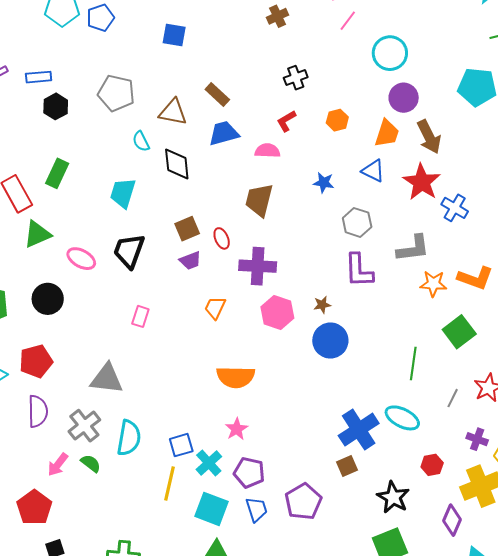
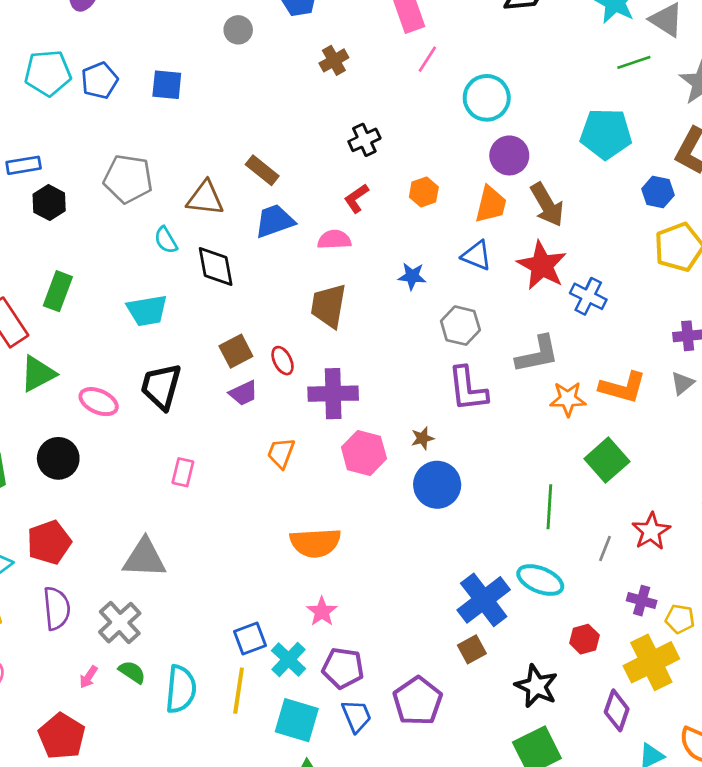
blue square: (174, 35) -> (167, 85), moved
cyan trapezoid: (123, 193) -> (147, 310), turned -112
cyan semicircle: (129, 438) -> (181, 689), moved
pink arrow: (58, 465) -> (88, 677), size x0.7

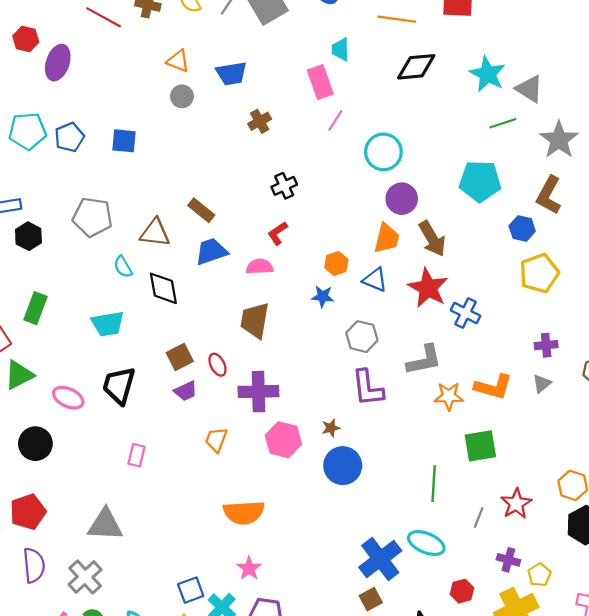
orange hexagon: (424, 192) -> (336, 263), moved
green square: (607, 460) -> (480, 446), turned 32
yellow pentagon: (680, 619) -> (539, 575), turned 30

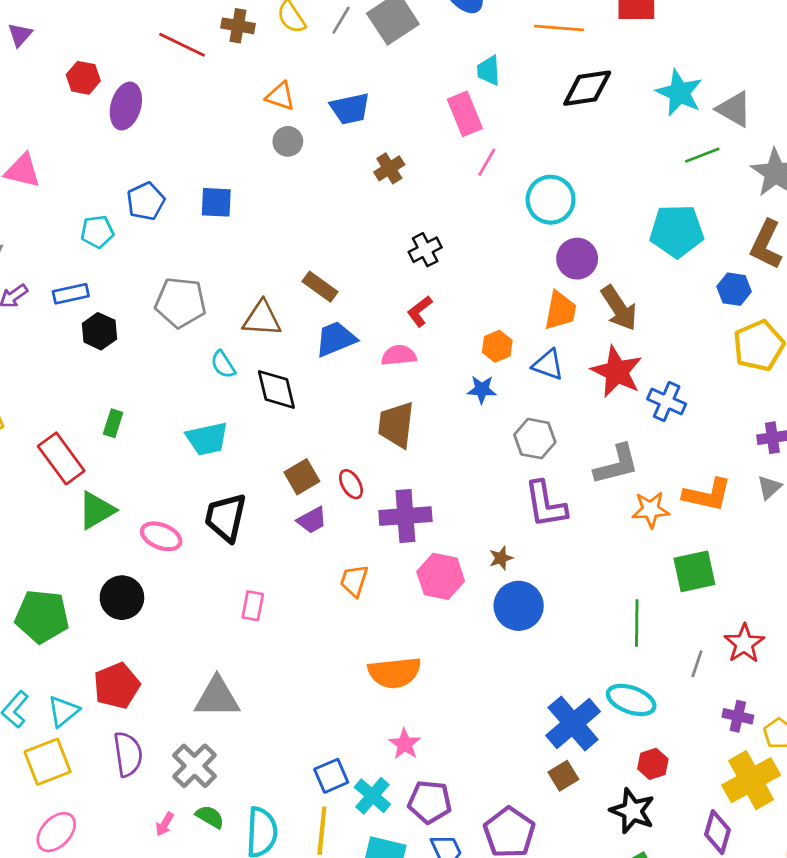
cyan pentagon: (27, 131) -> (97, 232), moved, size x0.7
green rectangle: (35, 308) -> (113, 423), size x0.7
red hexagon: (462, 591) -> (653, 764), moved

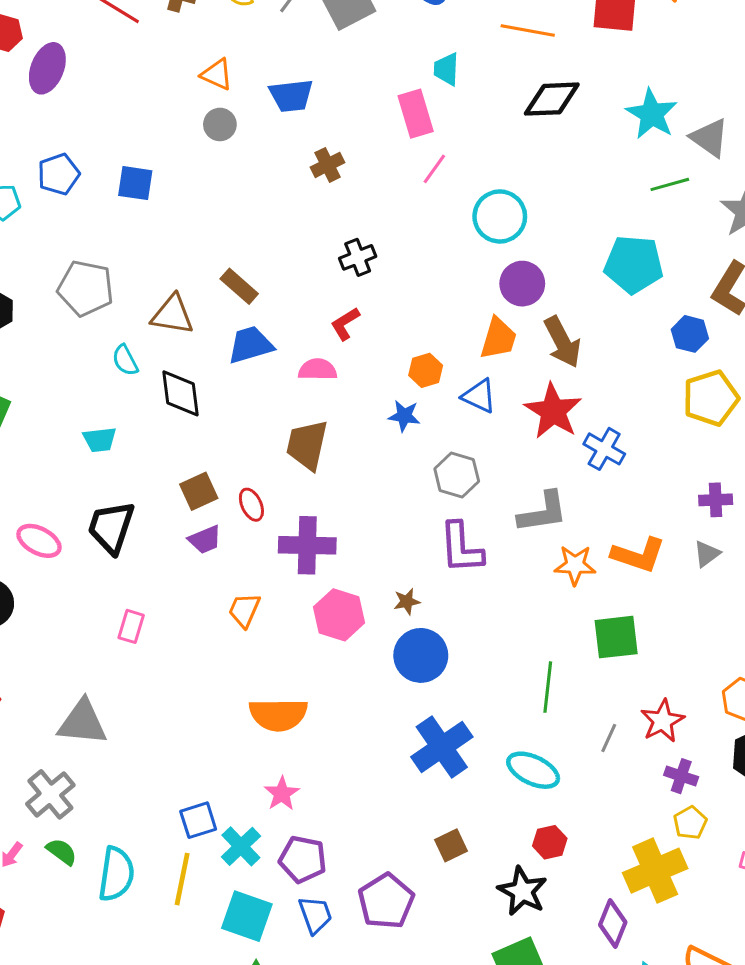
cyan trapezoid: (207, 439) -> (100, 440), size x0.7
purple cross: (738, 716) -> (681, 776), moved
blue cross: (573, 724) -> (442, 747), moved

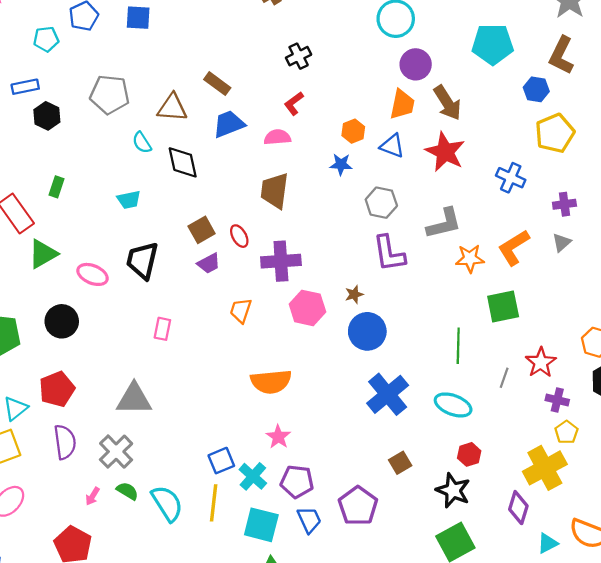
blue cross: (604, 449) -> (511, 178), moved
orange L-shape: (638, 555) -> (514, 248), turned 135
cyan semicircle: (116, 874) -> (167, 503), turned -36

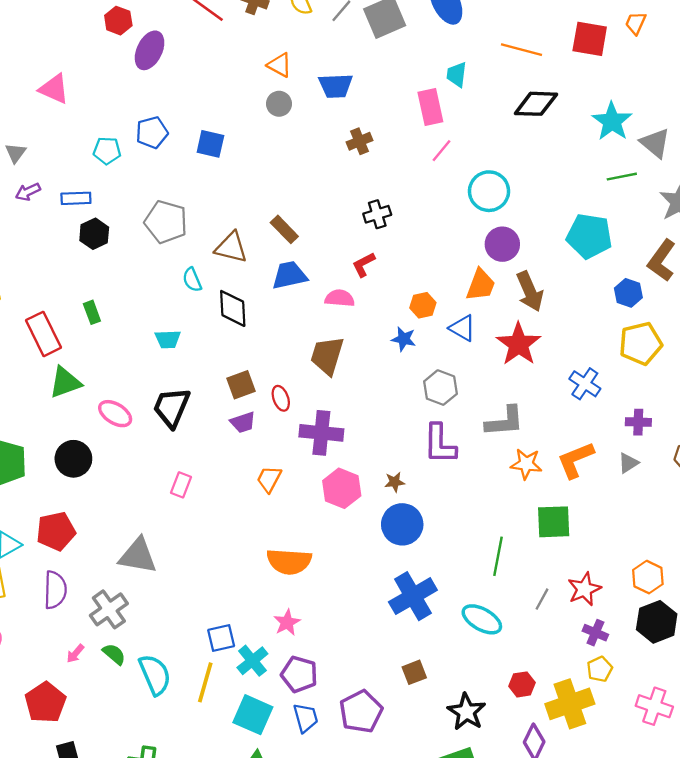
green rectangle: (57, 187) -> (92, 312), turned -48
red hexagon: (469, 454) -> (522, 684), moved

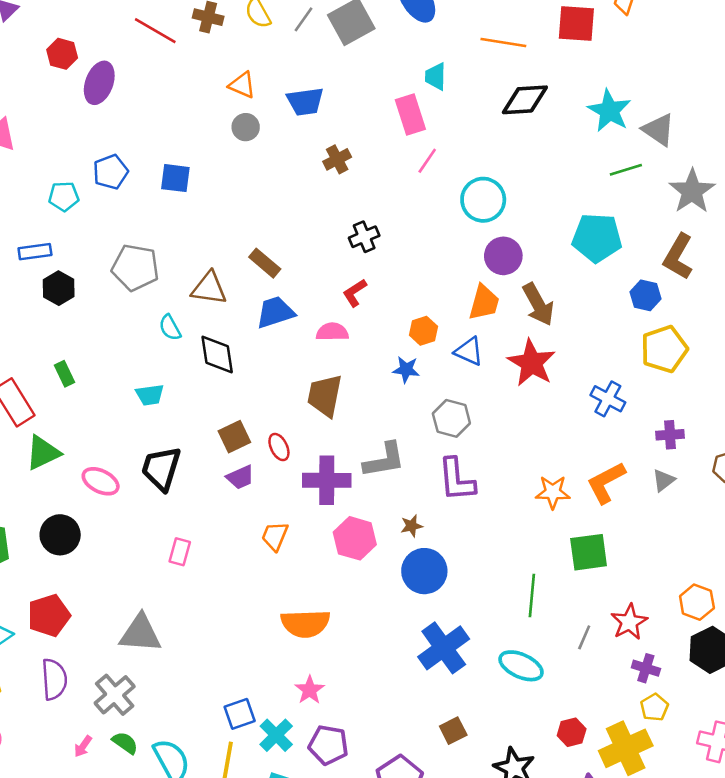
gray L-shape: (505, 421) -> (384, 460), moved

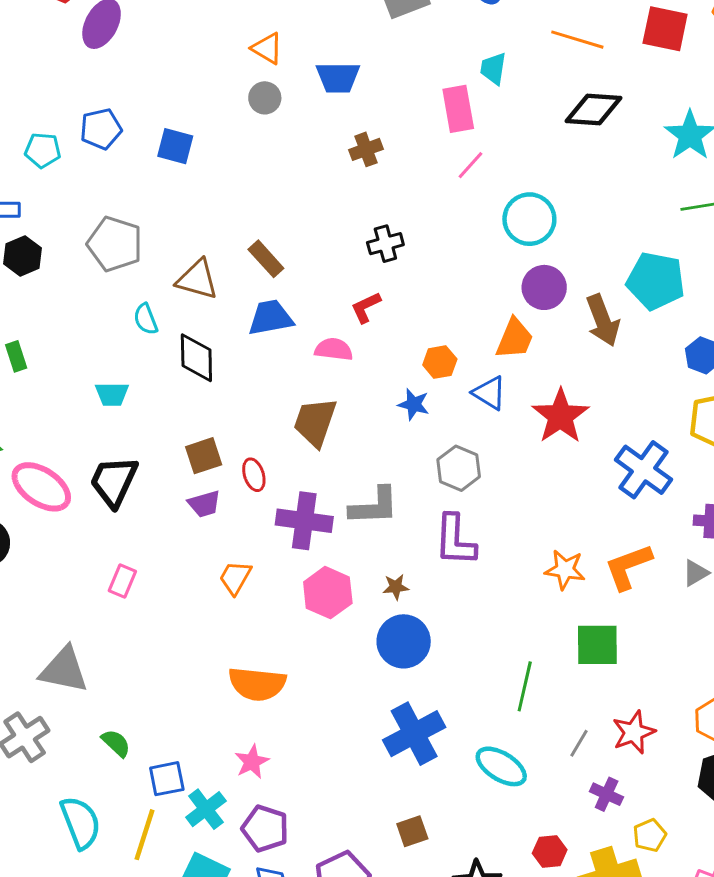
brown arrow: (538, 304) -> (603, 320), moved
blue cross: (608, 399) -> (643, 470), size x1.4
pink ellipse: (101, 481) -> (41, 487), size x1.4
purple cross: (646, 668) -> (607, 794), moved
green semicircle: (125, 743) -> (116, 743), moved

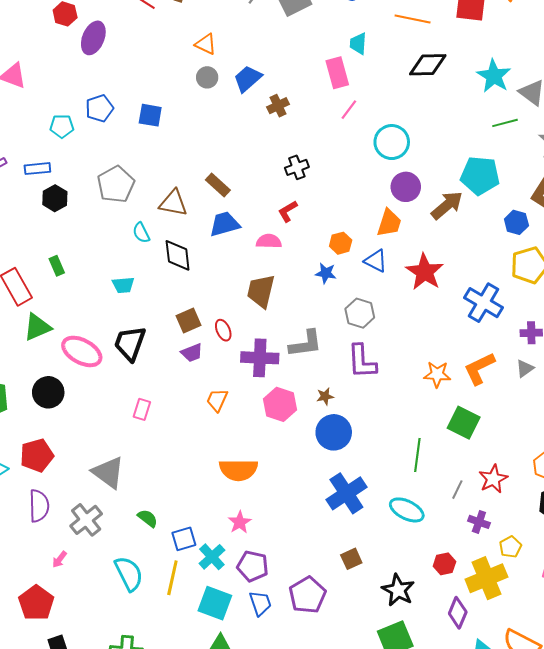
blue trapezoid: (338, 77) -> (248, 79), moved, turned 144
gray pentagon: (115, 244) -> (116, 184), turned 30
brown arrow: (603, 320) -> (447, 205), turned -104
green square: (597, 645) -> (464, 423), turned 32
gray triangle: (64, 670) -> (108, 472), turned 30

